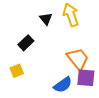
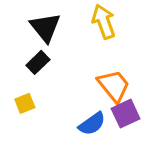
black triangle: (46, 19) -> (45, 27), moved, size x1.6
purple square: (86, 78) -> (126, 114), turned -30

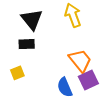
black rectangle: (38, 62) -> (27, 44), turned 42
blue semicircle: (92, 124) -> (65, 87), turned 102

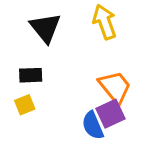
black rectangle: (27, 44) -> (31, 75), moved
purple square: (88, 80) -> (110, 114), moved

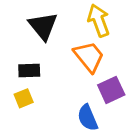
orange trapezoid: (115, 87) -> (89, 57), moved
purple square: (110, 114) -> (111, 90), moved

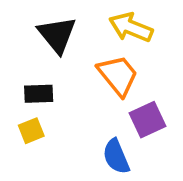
yellow arrow: (99, 20) -> (131, 27), turned -48

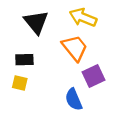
yellow square: (31, 131) -> (20, 83), turned 35

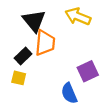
orange trapezoid: (75, 48) -> (45, 43), moved, turned 44
black rectangle: (24, 60) -> (23, 56), turned -42

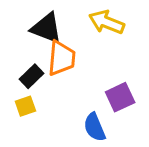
black triangle: (34, 21) -> (46, 28), turned -30
yellow square: (19, 78) -> (25, 106), turned -32

